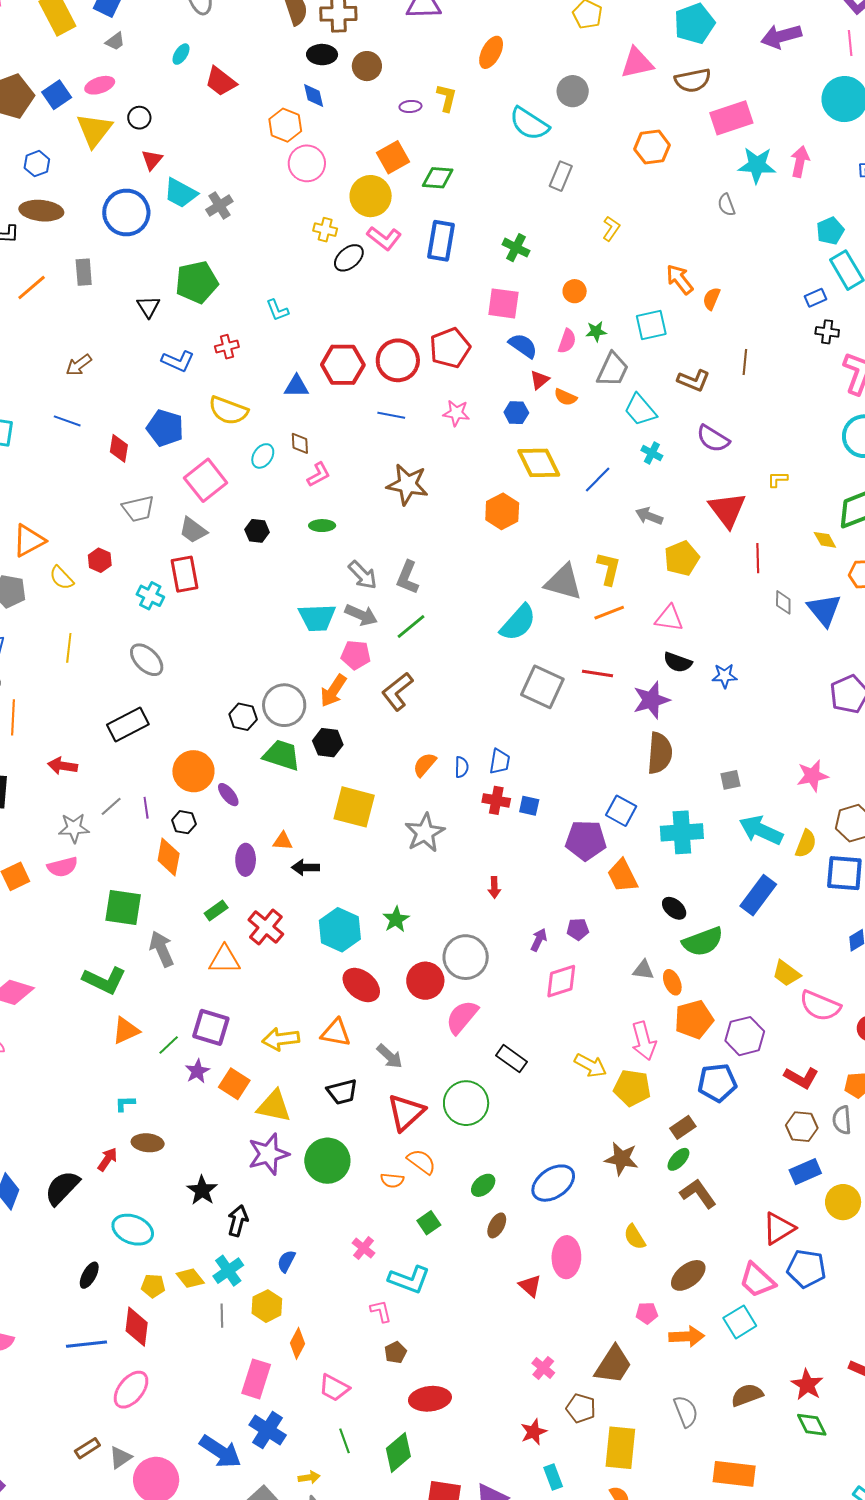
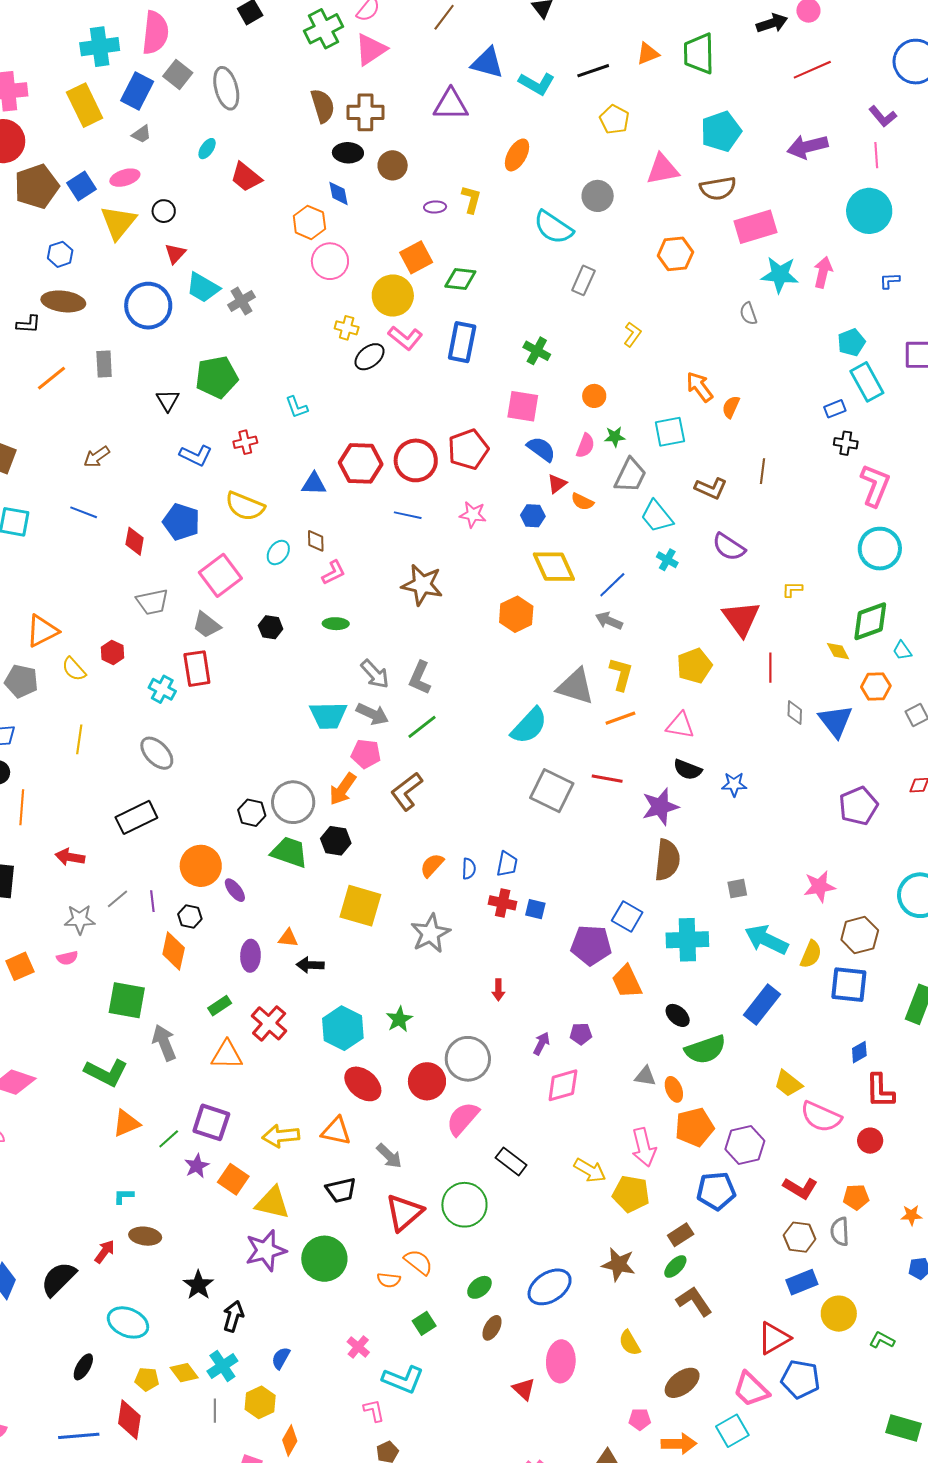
gray arrow: (649, 516) -> (609, 621), moved
pink semicircle: (62, 867) -> (67, 958), size x0.7

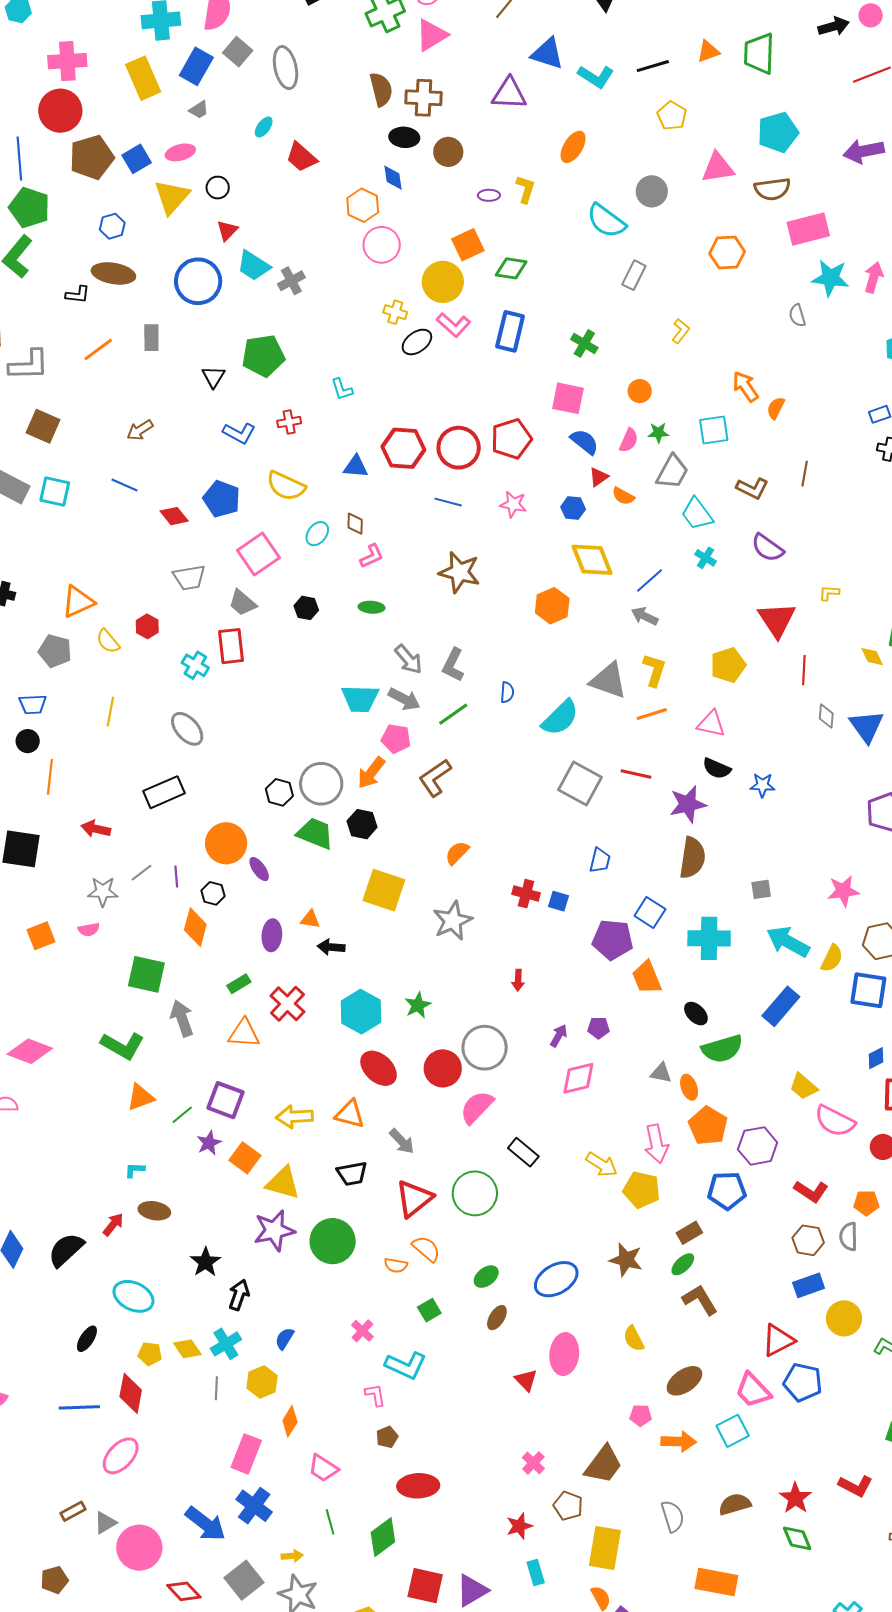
red diamond: (135, 541) -> (174, 516), turned -52
blue trapezoid: (507, 864) -> (600, 860), moved
blue semicircle: (469, 869) -> (507, 692), moved
orange pentagon: (694, 1127) -> (708, 1126), turned -30

